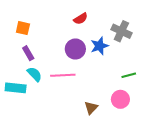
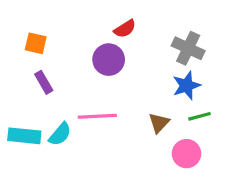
blue star: (99, 46) -> (186, 86), moved
purple circle: (75, 49) -> (109, 60), moved
cyan semicircle: (34, 74) -> (60, 134), moved, turned 84
brown triangle: (91, 108) -> (159, 123), moved

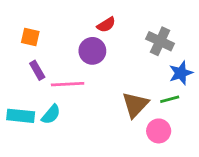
blue star: (186, 86) -> (181, 73), moved
pink line: (97, 116) -> (68, 84), moved
brown triangle: (159, 123) -> (135, 105), size x1.5

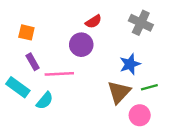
gray cross: (160, 41) -> (141, 23), moved
blue star: (181, 73) -> (130, 64), moved
cyan rectangle: (21, 116) -> (18, 87), moved, turned 30

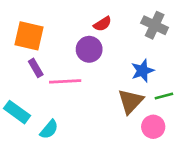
orange square: (26, 32) -> (29, 36), size x1.6
cyan rectangle: (18, 87) -> (17, 112), moved
cyan semicircle: (45, 101) -> (49, 129), moved

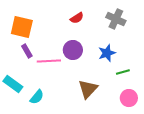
purple circle: (89, 49) -> (73, 50), moved
brown triangle: (131, 101) -> (88, 89), moved
pink circle: (153, 127) -> (129, 98), moved

